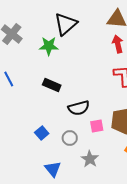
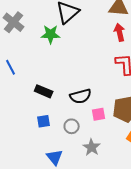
black rectangle: (52, 85) -> (44, 91), moved
blue square: (42, 133) -> (44, 121), turned 32

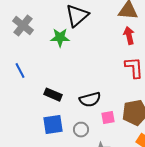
blue square: (44, 121) -> (53, 125), size x1.5

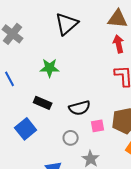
green star: (60, 38) -> (50, 68), moved
blue square: (53, 125) -> (26, 129), moved, turned -30

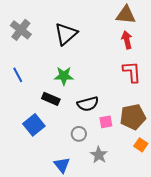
black triangle: (67, 24) -> (66, 34), moved
green star: (50, 68) -> (64, 76), moved

